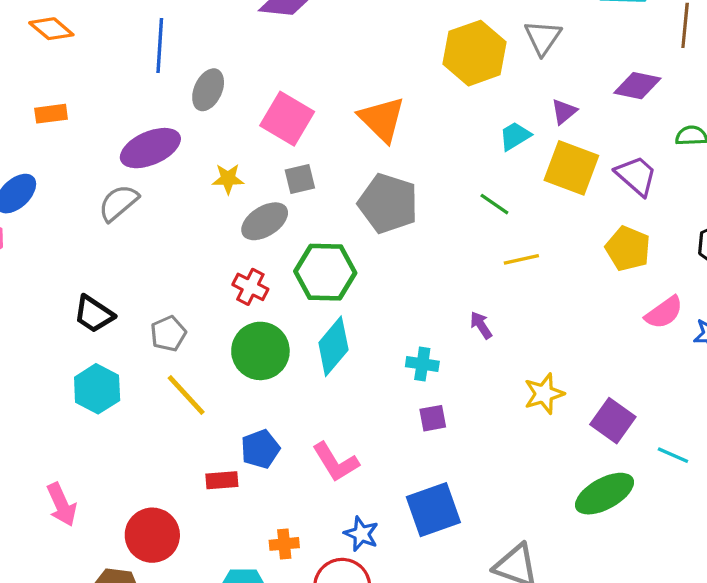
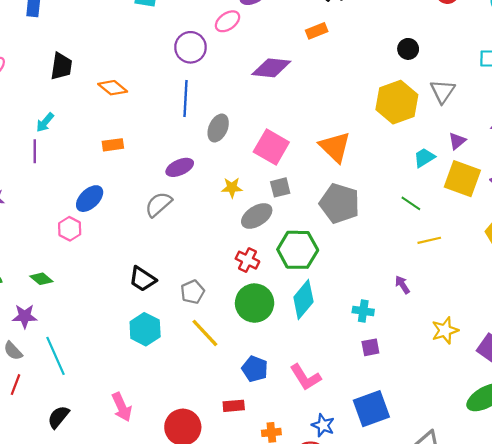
purple ellipse: (150, 148) -> (180, 167), size x0.7
blue pentagon: (260, 449) -> (255, 369), turned -30
red rectangle: (222, 480) -> (234, 406), moved

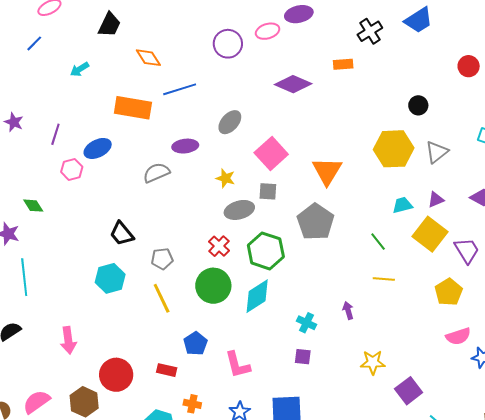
blue line: (186, 98) -> (180, 89), moved, turned 52
orange rectangle: (113, 145) -> (133, 108), size x1.8
purple line: (35, 151) -> (55, 134), moved

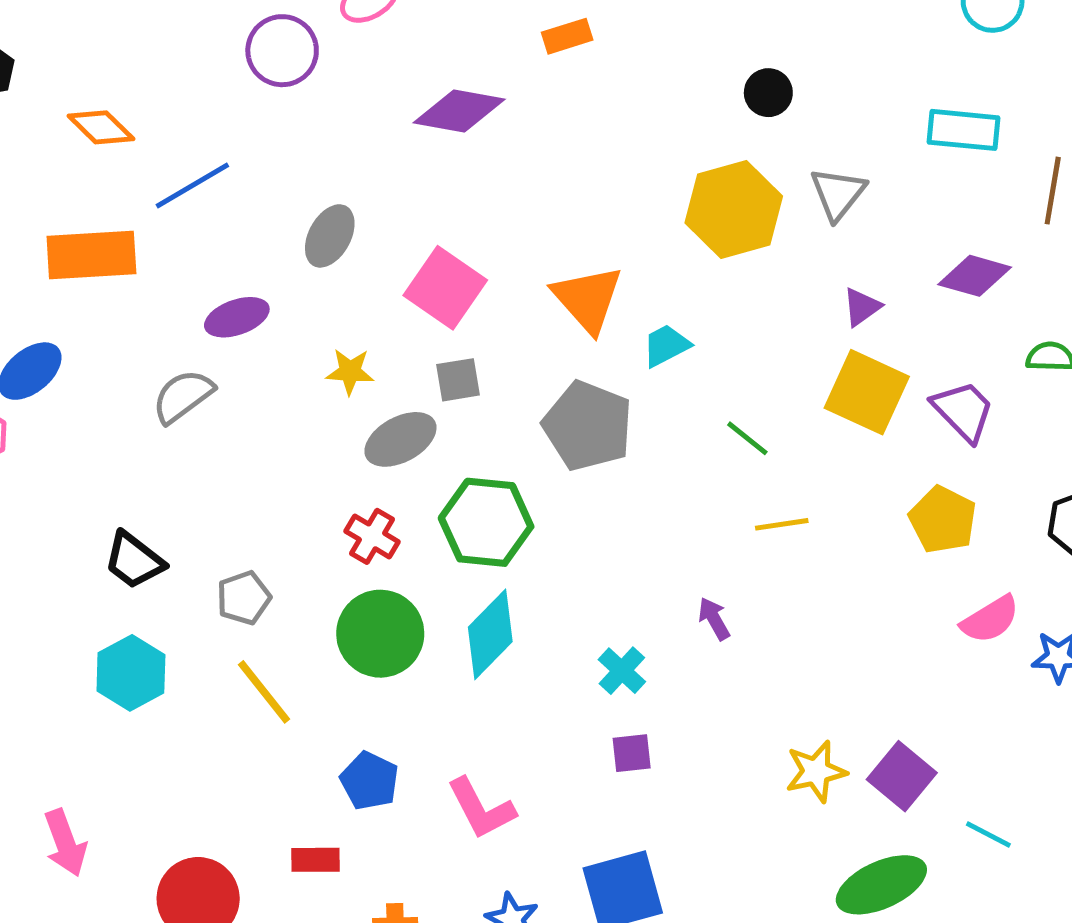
cyan trapezoid: (402, 205) -> (666, 345), moved
cyan cross: (306, 323) -> (622, 671), turned 30
yellow star: (373, 362) -> (816, 771), moved

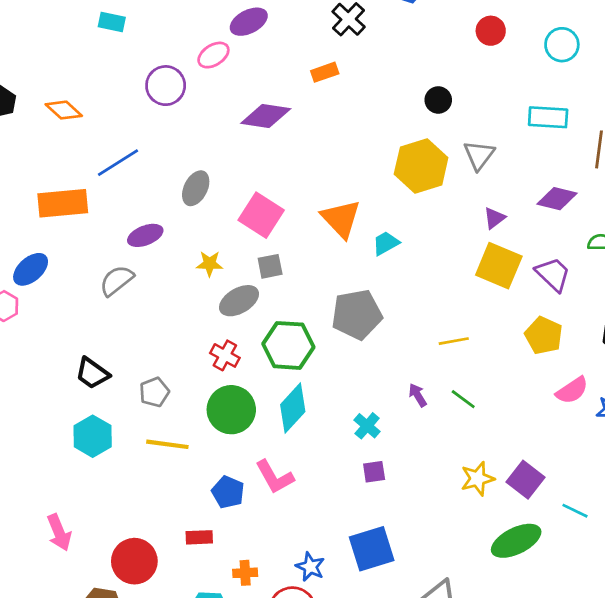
orange diamond: (101, 127) -> (64, 110), moved
gray pentagon: (588, 426) -> (357, 314), moved, turned -30
green line: (747, 438) -> (463, 399), moved
yellow line: (264, 692) -> (167, 444), turned -42
pink L-shape: (481, 808) -> (275, 477), moved

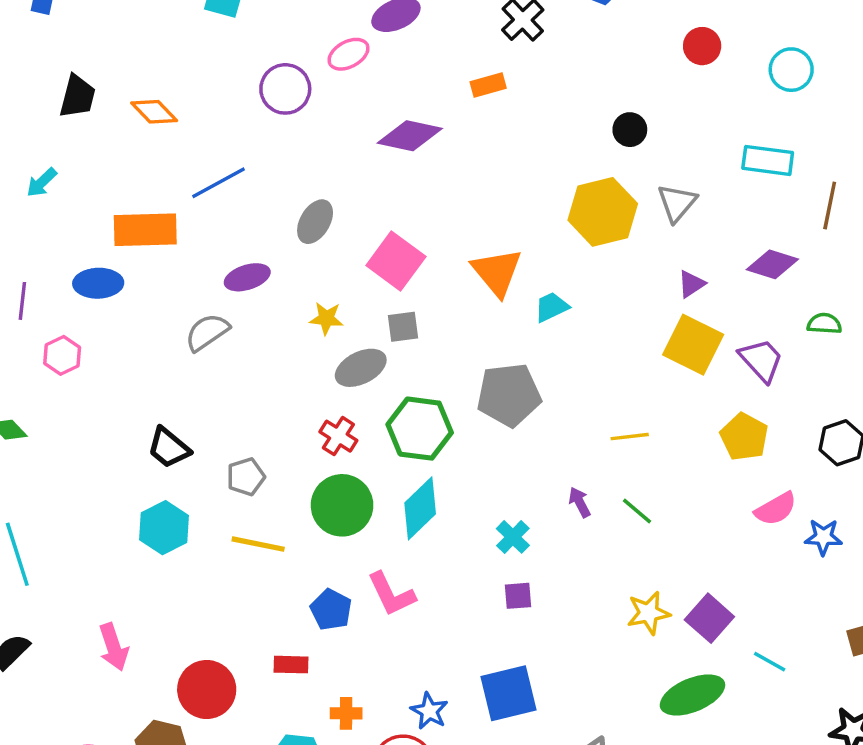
blue ellipse: (31, 269) -> (98, 283), moved, turned 36

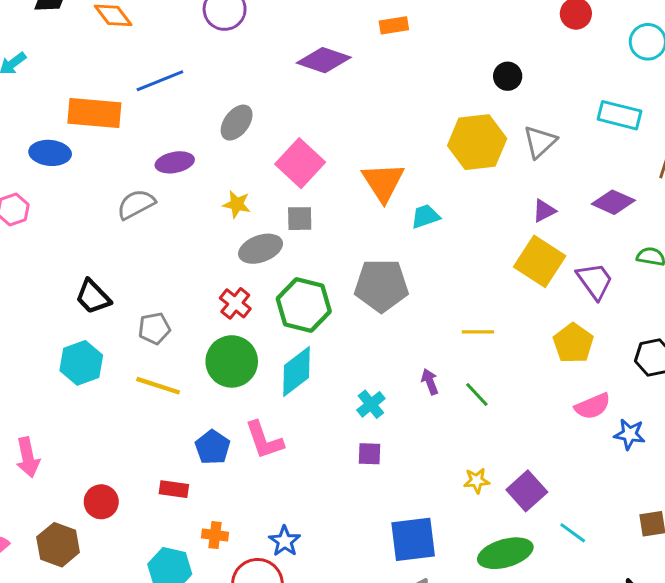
yellow star: (649, 613) -> (477, 481), size x0.7
red circle: (207, 689) -> (101, 502), size x0.7
blue square: (509, 693) -> (413, 539), moved

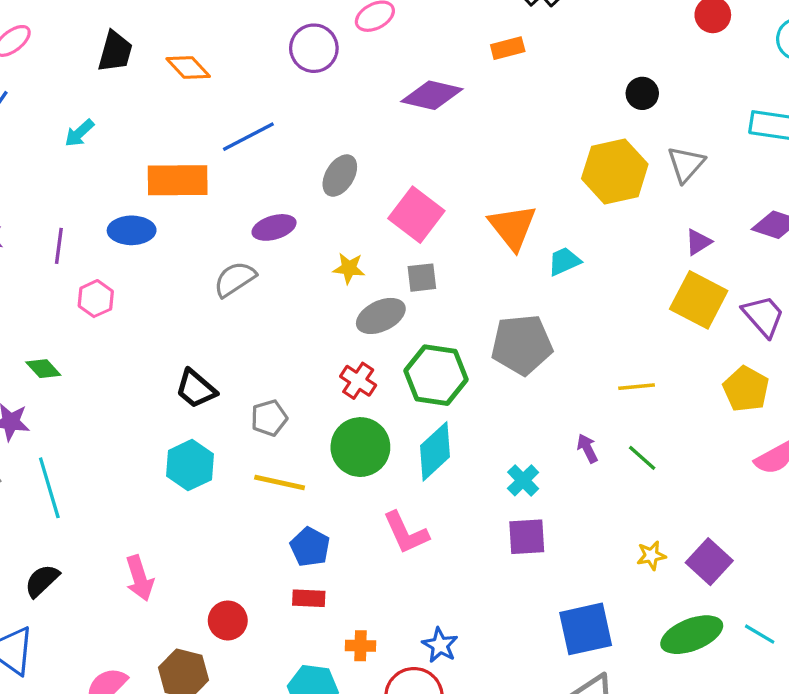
blue pentagon: (213, 447) -> (310, 547), moved
purple square: (370, 454) -> (527, 537), size x1.4
cyan line: (573, 533) -> (760, 634), moved

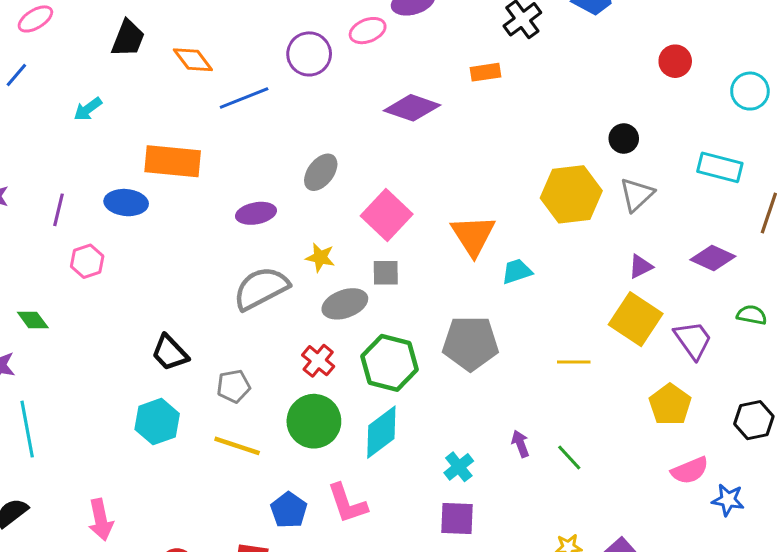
black circle: (642, 93) -> (624, 138), moved
blue line: (248, 137) -> (244, 98), moved
gray semicircle: (235, 279) -> (261, 288), moved, size x1.4
yellow line: (637, 387) -> (574, 362), moved
blue pentagon: (310, 547) -> (289, 510), moved

